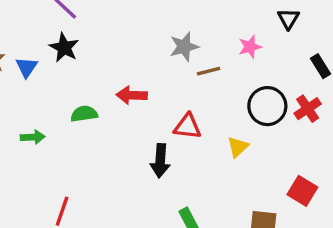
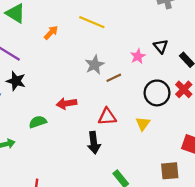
black triangle: (288, 19) -> (161, 46), moved

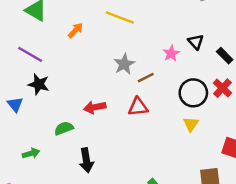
red triangle: (107, 117) -> (138, 107), moved
yellow triangle: (143, 124) -> (191, 124), moved
black arrow: (94, 143) -> (86, 160), moved

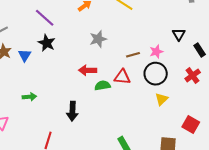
pink star: (171, 53) -> (156, 52), moved
gray star: (124, 64) -> (98, 39), moved
black circle: (193, 93) -> (156, 74), moved
green semicircle: (64, 128) -> (102, 85), moved

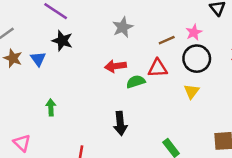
green arrow: (29, 97) -> (51, 107), turned -80
yellow triangle: (162, 99) -> (192, 91), moved
black arrow: (72, 111) -> (120, 123), moved

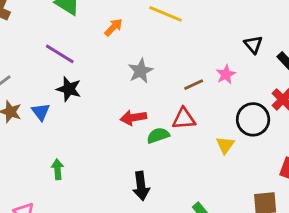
black circle: (197, 59) -> (253, 119), moved

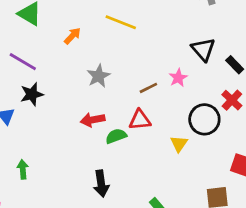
black triangle: (253, 45) -> (203, 49), size x1.4
black star: (69, 89) -> (32, 94), turned -30

